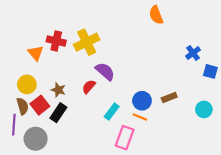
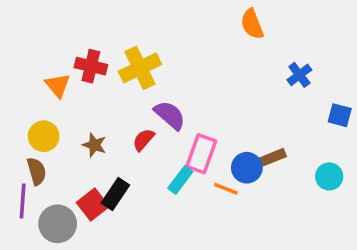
blue cross: (193, 53) -> (299, 75), moved
blue circle: (142, 101) -> (247, 168), moved
red square: (40, 105) -> (93, 205), moved
black rectangle: (58, 113) -> (115, 194), moved
pink rectangle: (125, 138) -> (201, 154), moved

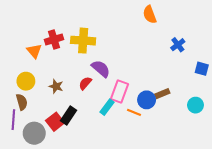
red cross: (91, 66) -> (54, 40), turned -30
yellow cross: (140, 68) -> (83, 41), turned 30

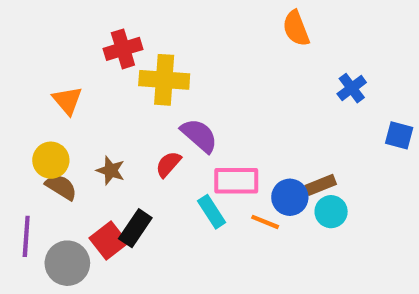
red cross: (54, 40) -> (123, 49), moved
pink rectangle: (120, 92) -> (236, 181), turned 70
brown semicircle: (22, 102) -> (61, 187), moved, turned -42
cyan circle: (195, 105) -> (331, 212), moved
cyan rectangle: (107, 107) -> (212, 212), turned -70

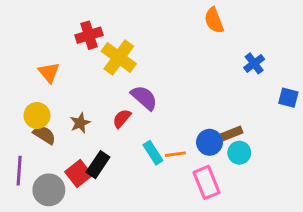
yellow cross: (164, 80) -> (119, 57), turned 32
brown star: (111, 170) -> (80, 123), turned 30
pink rectangle: (236, 181) -> (207, 182), moved, turned 68
orange line: (265, 222) -> (175, 154), moved, turned -30

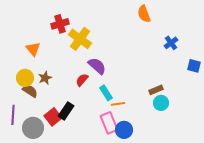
brown star: (80, 123) -> (45, 78), moved
blue circle: (210, 142) -> (124, 130), moved
cyan rectangle: (153, 153) -> (106, 93), moved
pink rectangle: (207, 182) -> (109, 123), moved

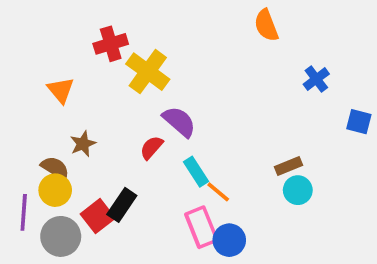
yellow circle: (25, 78) -> (55, 190), moved
orange line: (118, 104) -> (218, 192), turned 48

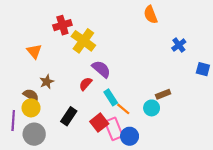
cyan circle: (298, 190) -> (152, 108), moved
red square: (98, 216) -> (99, 123), moved

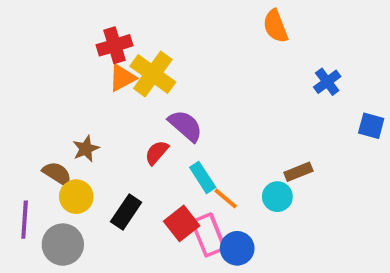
orange triangle: (34, 51) -> (122, 78), moved, turned 42
yellow circle: (31, 108) -> (76, 197), moved

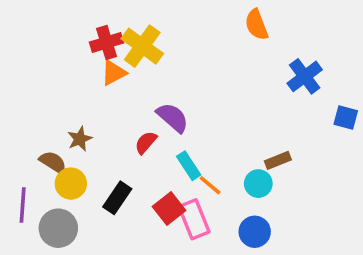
yellow cross: (153, 74) -> (142, 46), moved
blue cross: (327, 82) -> (305, 76), size x1.4
blue circle: (237, 248) -> (255, 232), moved

